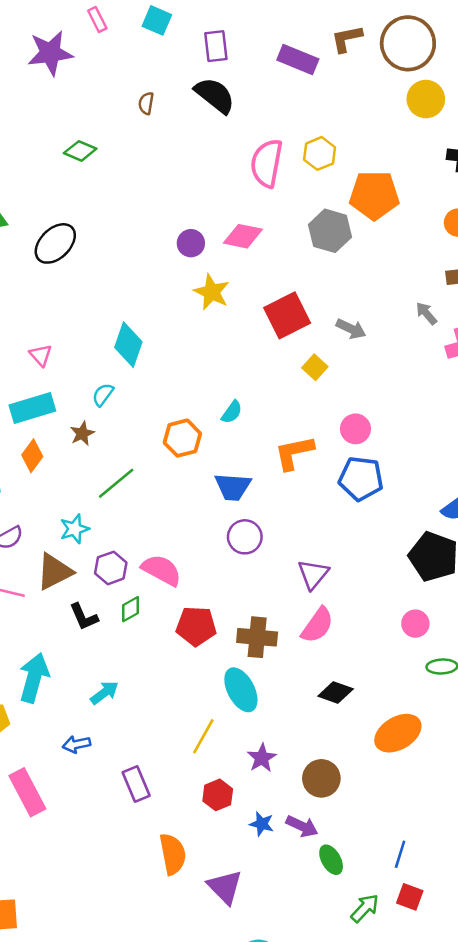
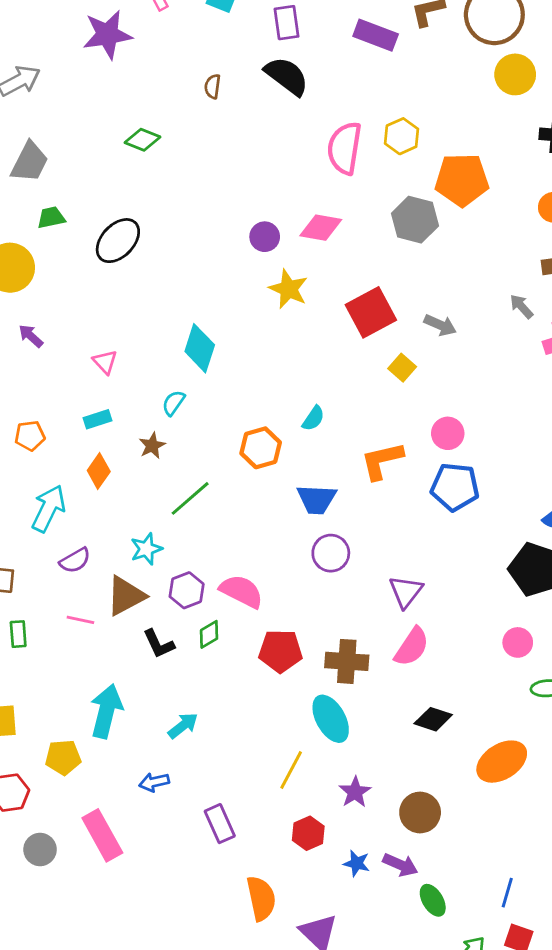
cyan rectangle: (32, 408) -> (97, 419), size x0.6

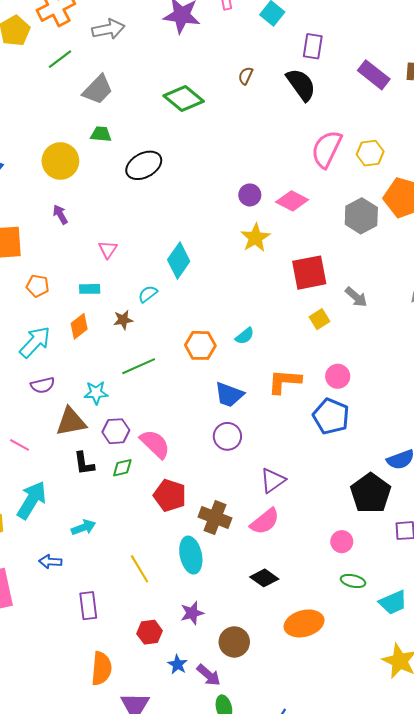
green diamond: (142, 140) -> (184, 99), size x1.5
pink line: (80, 620) -> (19, 445), moved
yellow line: (291, 770) -> (140, 569), moved, turned -76

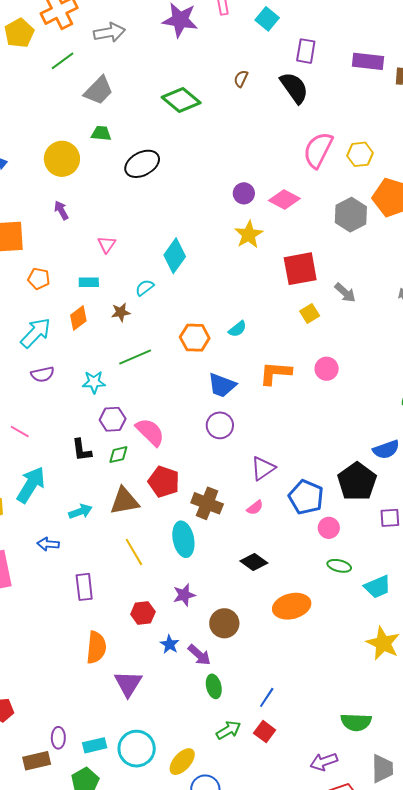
purple rectangle: (374, 75) -> (368, 61), moved, turned -32
blue pentagon: (331, 416) -> (306, 497), moved
brown triangle: (71, 422) -> (124, 501), moved
pink semicircle: (265, 521) -> (255, 508), size x0.6

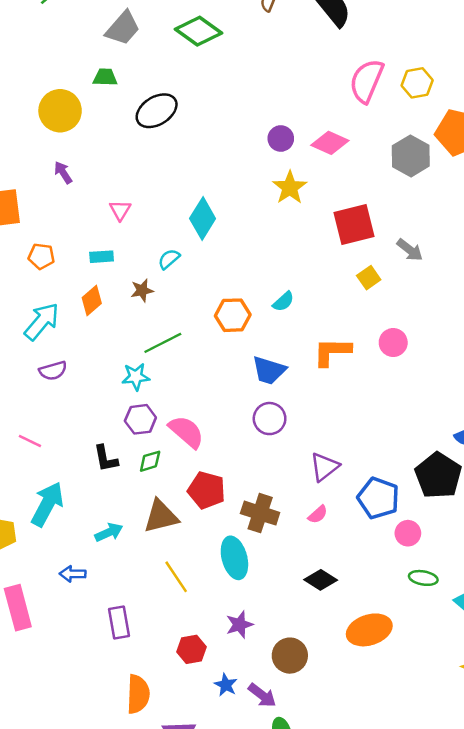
gray trapezoid: (99, 90) -> (123, 28), moved
cyan star: (94, 382) -> (136, 377), moved

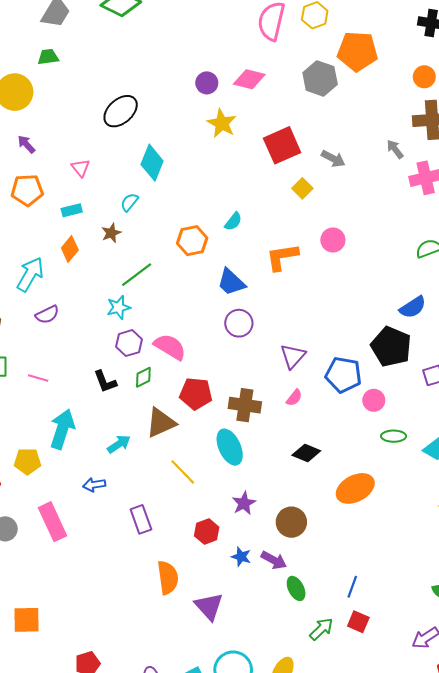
black ellipse: (157, 111) -> (121, 111), moved
orange pentagon: (41, 256) -> (27, 190), moved, size x1.4
blue trapezoid: (269, 370) -> (231, 282), turned 36

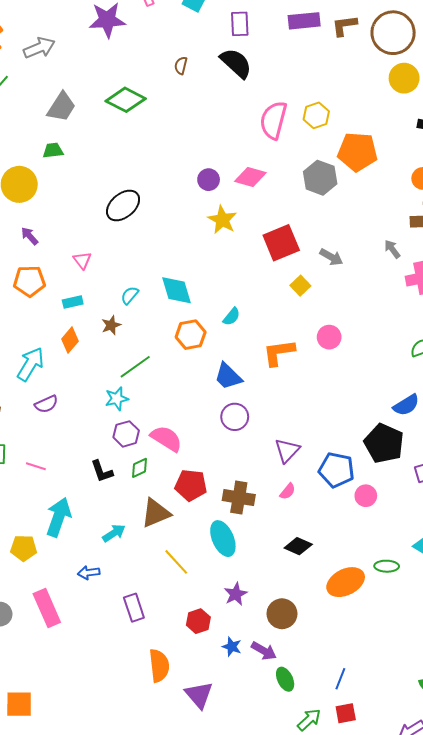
cyan diamond: (152, 163) -> (177, 290), moved, turned -40
green ellipse: (394, 436) -> (387, 566), moved
red square: (358, 622) -> (346, 713), turned -35

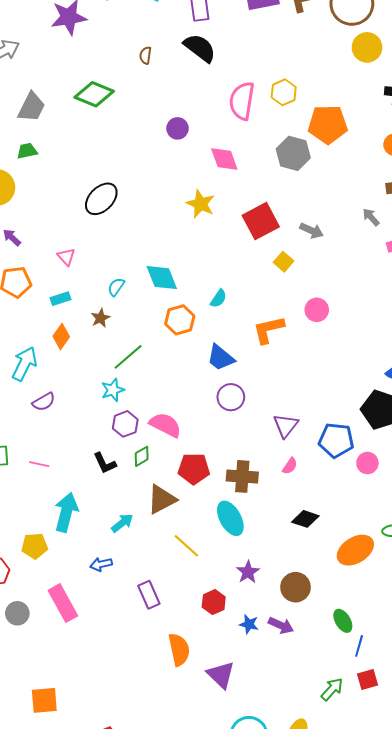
pink diamond: (250, 177) -> (224, 159), turned 60
purple circle: (209, 180) -> (177, 128), moved
green ellipse: (285, 679) -> (343, 621), moved

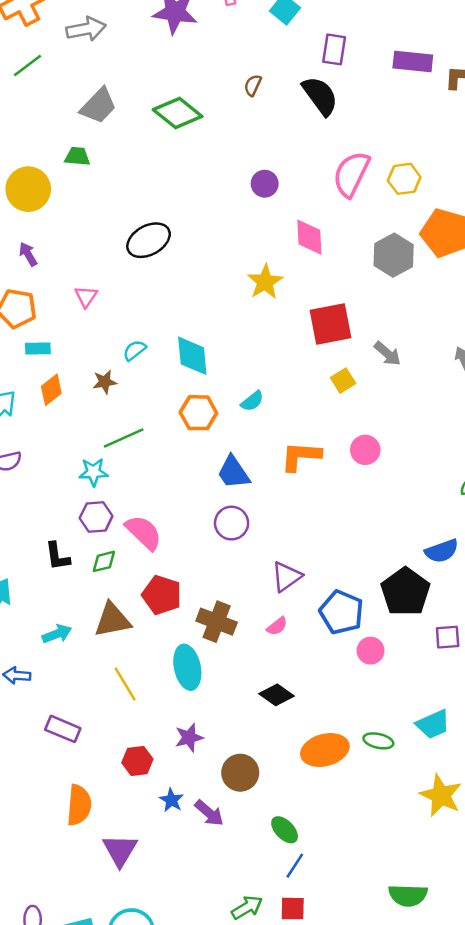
cyan rectangle: (60, 299) -> (38, 348), moved
purple rectangle: (149, 595) -> (63, 729), turned -60
green ellipse: (343, 621) -> (285, 830), turned -30

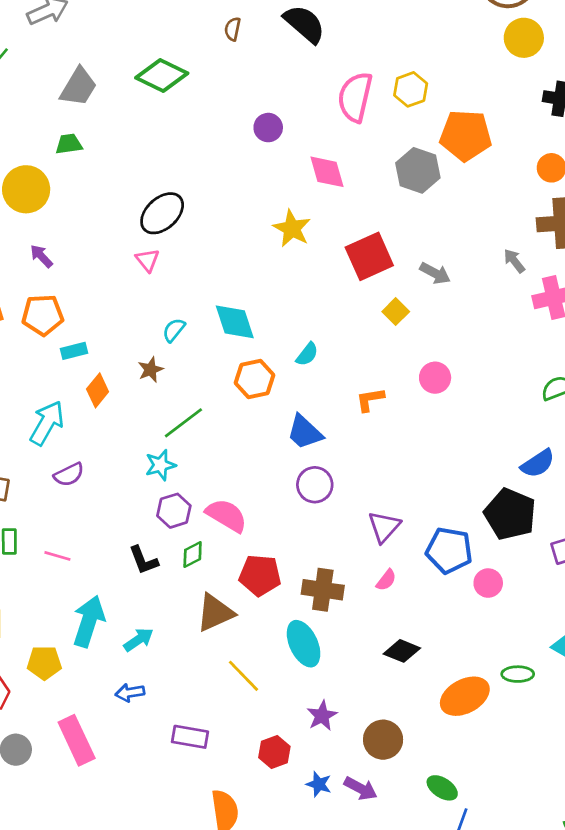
pink triangle: (86, 296) -> (147, 260), moved
orange L-shape: (301, 456) -> (370, 400), size x0.7
cyan arrow: (57, 634) -> (139, 640), moved

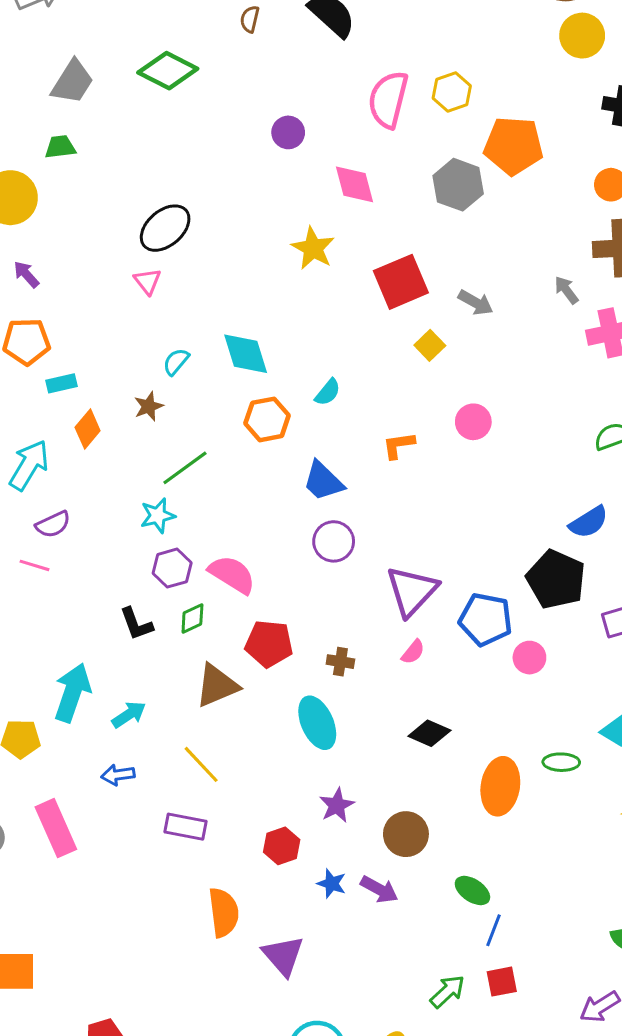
purple triangle: (384, 527) -> (412, 591), size x1.4
pink line: (57, 556) -> (35, 565), moved
brown cross: (323, 590) -> (340, 662), size x0.6
yellow line: (243, 676) -> (201, 764), moved
orange ellipse: (465, 696) -> (500, 786), turned -54

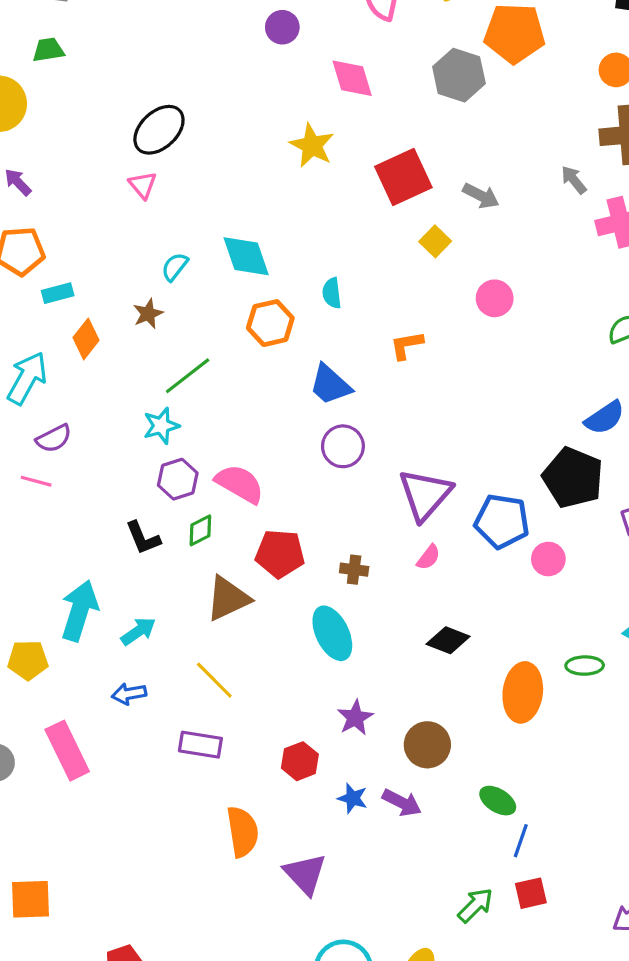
cyan semicircle: (328, 392) -> (332, 293), turned 136
pink circle: (473, 422) -> (495, 298), moved

